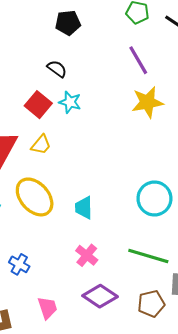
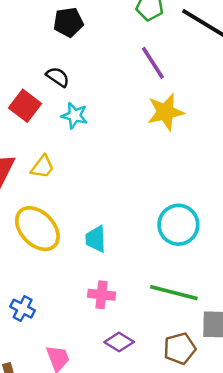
red square: (38, 105) -> (25, 106), moved
pink cross: (87, 255) -> (101, 295), turned -30
purple diamond: (100, 296) -> (119, 342), size x0.7

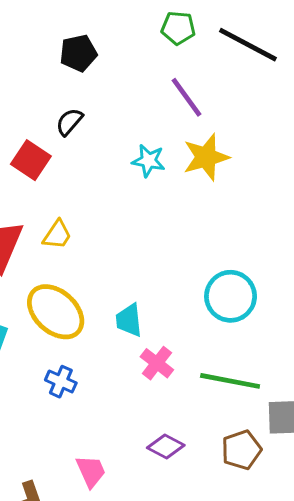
black semicircle: (58, 77) -> (69, 122), turned -80
cyan star: (75, 116) -> (149, 161), moved
pink cross: (101, 295) -> (157, 363), moved, turned 35
blue cross: (23, 309) -> (61, 382), moved

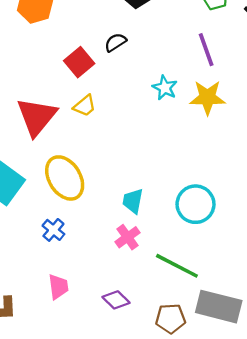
yellow trapezoid: (57, 235) -> (85, 106), moved
cyan trapezoid: (129, 320) -> (133, 201), moved
pink trapezoid: (91, 471) -> (58, 287), moved

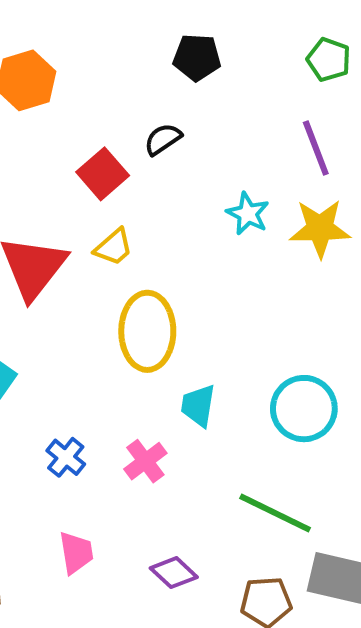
yellow ellipse: (65, 178) -> (147, 331), moved, turned 33
pink cross: (128, 237) -> (145, 461), moved

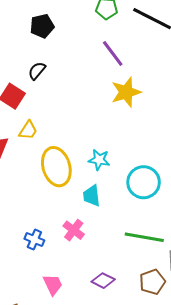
cyan star: (248, 214) -> (99, 160), moved

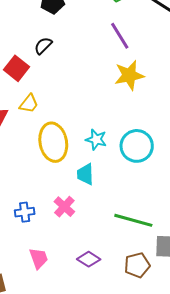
cyan circle: (144, 182) -> (137, 146), moved
blue cross: (34, 240) -> (25, 212), turned -36

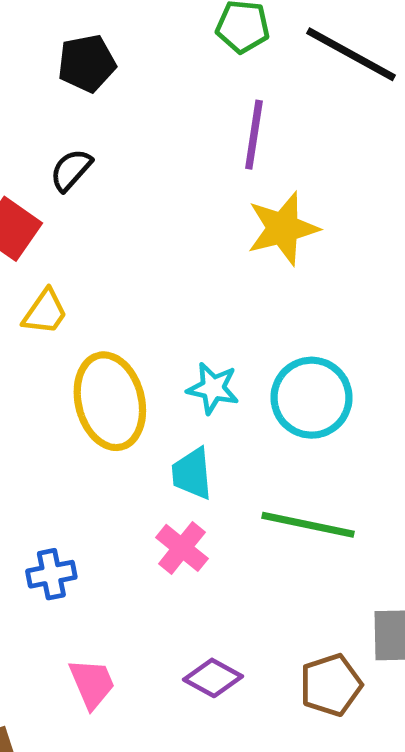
purple line: (120, 36) -> (254, 135), turned 44
pink cross: (64, 207) -> (182, 548), moved
green line: (133, 220) -> (308, 525), moved

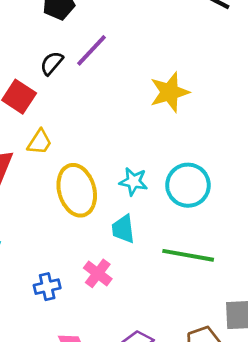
purple line: (254, 135) -> (92, 50), moved, turned 36
pink cross: (182, 548) -> (98, 273), moved

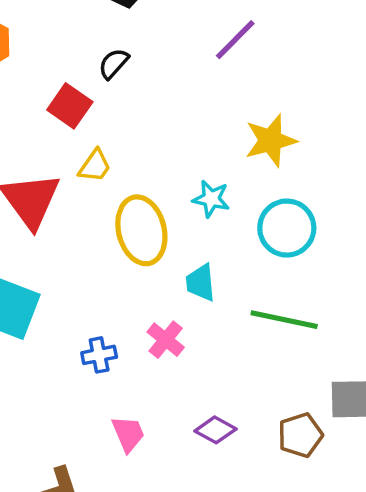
purple line: (92, 50) -> (235, 40), moved
yellow star: (170, 92) -> (271, 141), moved
cyan star: (133, 181) -> (211, 199), moved

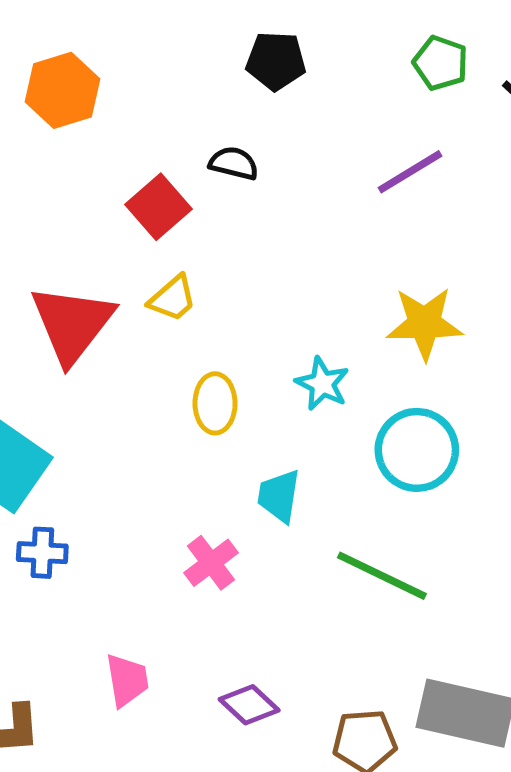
black semicircle: (114, 64) -> (234, 163), turned 48
yellow ellipse: (141, 230) -> (215, 403), size x0.6
blue cross: (99, 355) -> (42, 553), moved

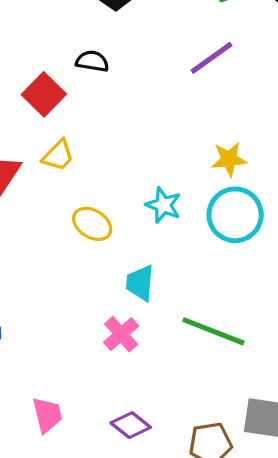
yellow star: (424, 323) -> (229, 159), size x0.7
yellow ellipse: (215, 403) -> (92, 224), turned -54
cyan circle: (417, 450) -> (235, 215), moved
pink cross: (211, 563) -> (121, 334), moved

